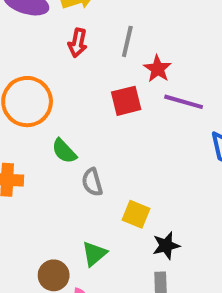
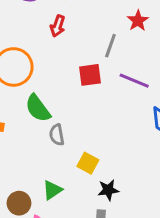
gray line: (127, 41) -> (110, 46), moved
red star: (158, 69) -> (138, 21), moved
green semicircle: (64, 151) -> (38, 108), size x1.4

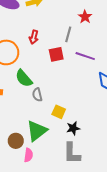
red arrow: (58, 26) -> (34, 37), moved
green triangle: (52, 190) -> (37, 131), size x1.6

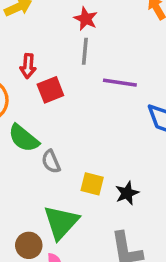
red star: (85, 17) -> (86, 19), moved
red square: (56, 54) -> (50, 90), moved
black star: (73, 128) -> (127, 193), moved

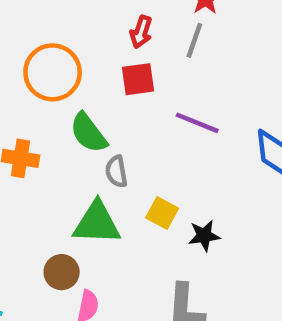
red arrow: (28, 66) -> (141, 32), moved
purple line: (120, 83) -> (197, 123), moved
green triangle: (61, 222) -> (97, 223), moved, turned 36

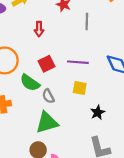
gray line: (194, 40) -> (87, 22), moved
red square: (138, 79) -> (47, 64), moved
yellow square: (162, 213) -> (80, 88), moved

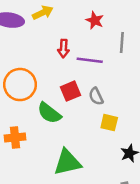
purple line: (78, 62) -> (90, 60), moved
gray semicircle: (48, 96) -> (96, 96), moved

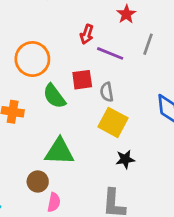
yellow square: (109, 123) -> (113, 122), size x1.5

